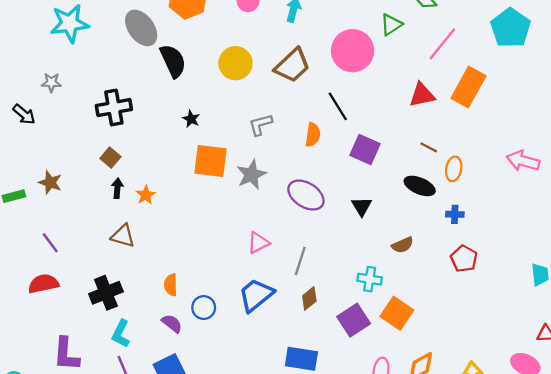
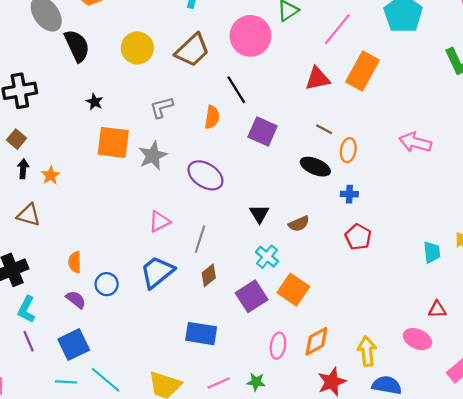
black triangle: (362, 206) -> (259, 214), moved
cyan cross: (370, 279) -> (267, 257), turned 30

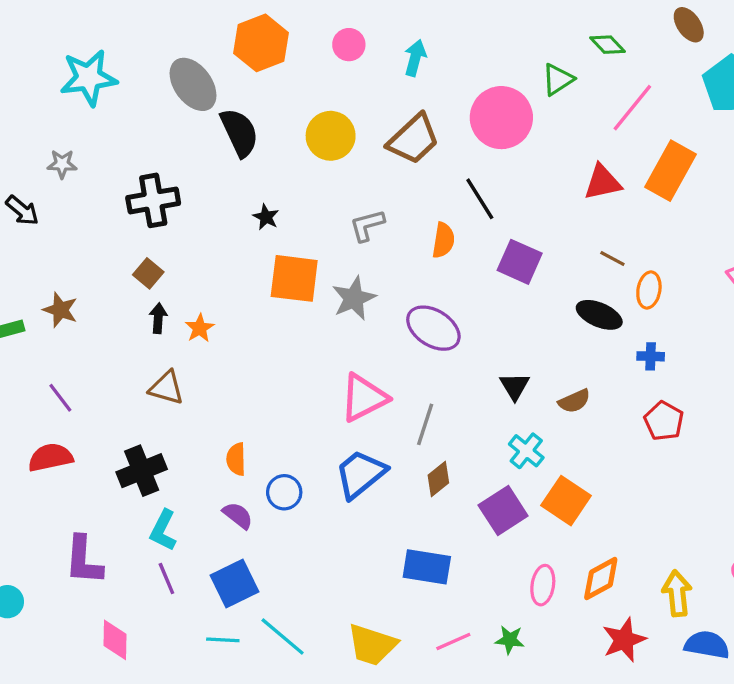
pink triangle: (159, 222) -> (364, 398), size x1.5

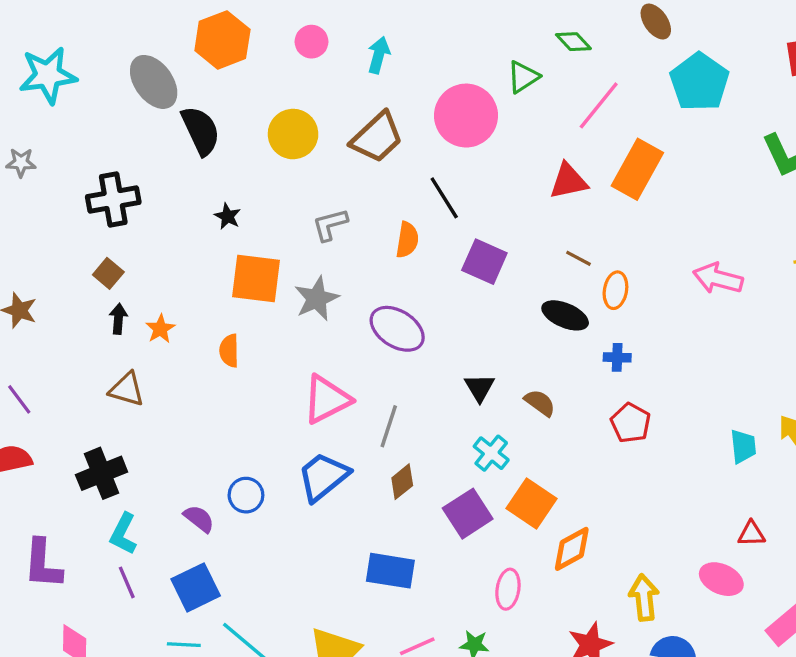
brown semicircle: (574, 401) -> (540, 403), turned -120
orange semicircle: (236, 459) -> (229, 351), moved
orange diamond: (601, 578) -> (572, 549), moved

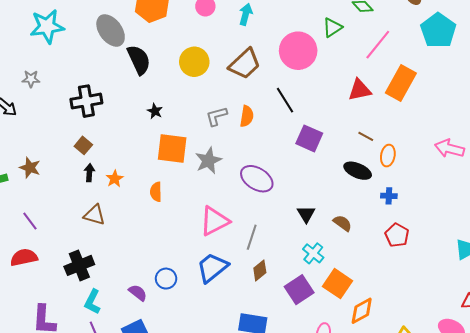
orange semicircle: (407, 240) -> (247, 116), moved

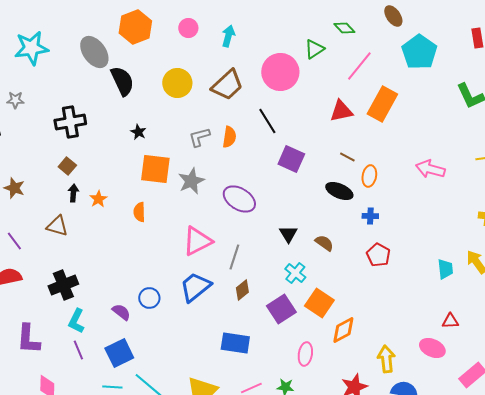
brown triangle: (94, 215) -> (57, 226), moved

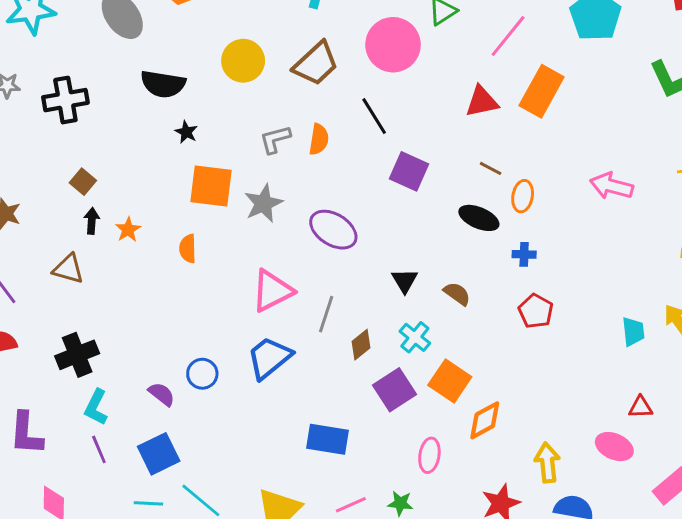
black semicircle: (122, 81) -> (163, 84), moved, turned 124
black cross: (70, 122) -> (65, 100), moved
brown diamond: (242, 290) -> (361, 345), moved

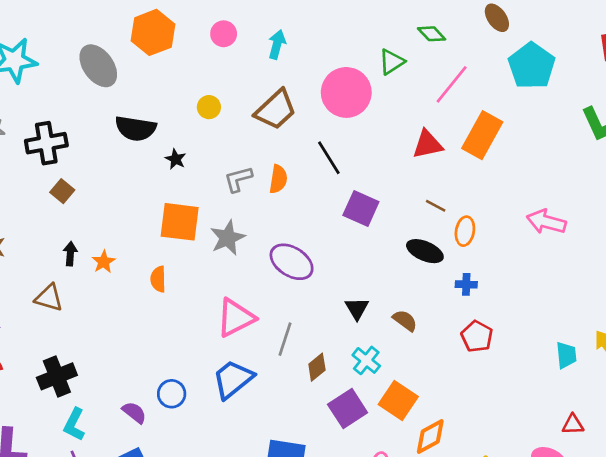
yellow circle: (243, 61) -> (209, 107), size x0.6
black star: (186, 132) -> (176, 159), moved
brown square: (83, 182) -> (62, 191), moved

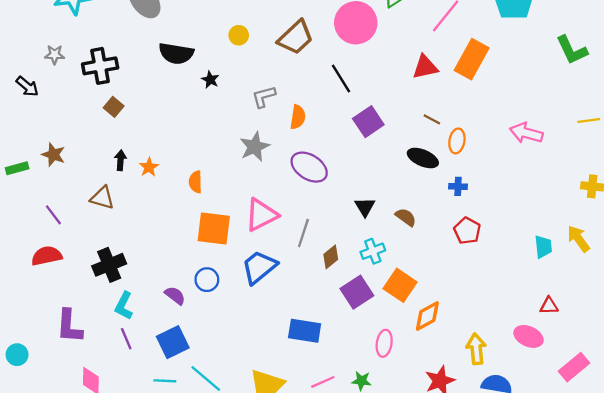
orange semicircle: (278, 179) -> (298, 117), moved
purple square: (361, 208) -> (368, 122), turned 32
orange square: (180, 222) -> (214, 228), moved
cyan cross: (366, 360) -> (373, 251), turned 30

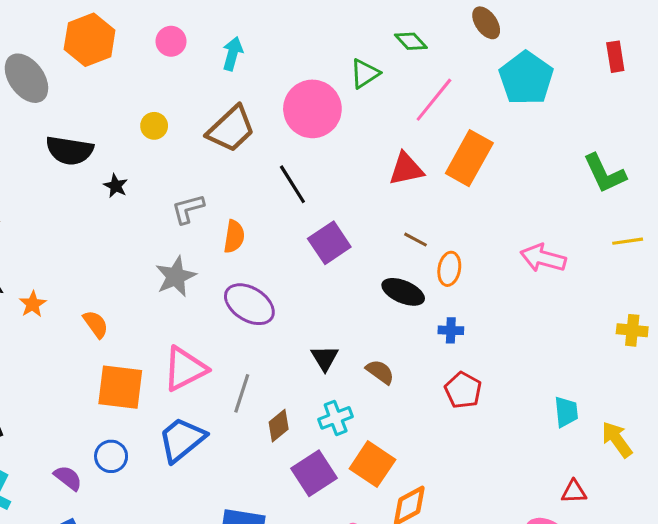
green L-shape: (572, 50) -> (605, 173), moved
orange semicircle: (196, 182) -> (96, 324), turned 145
yellow arrow: (579, 239) -> (617, 439), moved

